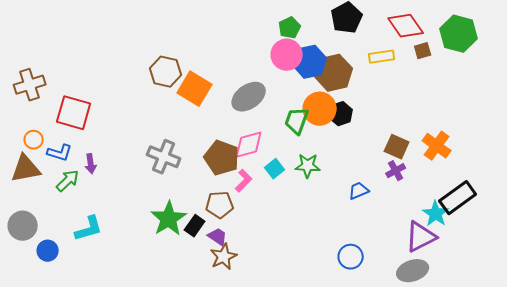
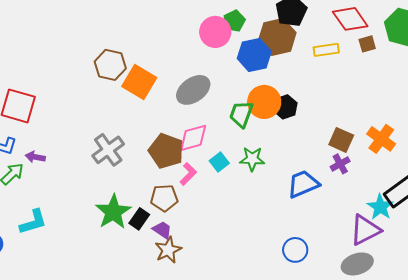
pink circle: (287, 55) -> (215, 32), moved
brown hexagon: (334, 73) -> (277, 37), moved
gray cross: (164, 157) -> (108, 150), turned 32
purple arrow: (91, 164) -> (35, 157), turned 108
blue trapezoid: (359, 191) -> (303, 184), size x1.6

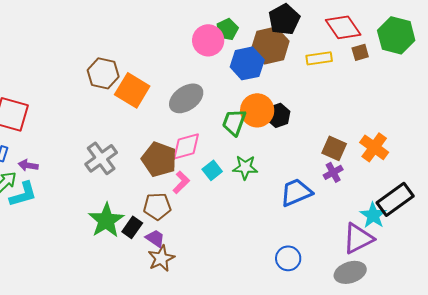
cyan L-shape: (33, 222) -> (23, 194), moved

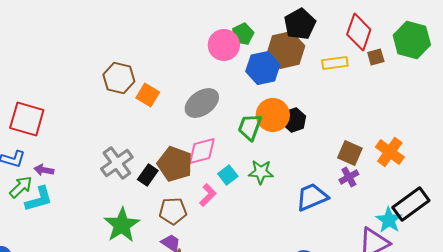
red diamond: (343, 27) -> (359, 32), turned 54
orange square: (132, 90) -> (148, 95), size x0.7
pink L-shape: (181, 182) -> (208, 195), moved
black rectangle: (132, 227) -> (148, 175), moved

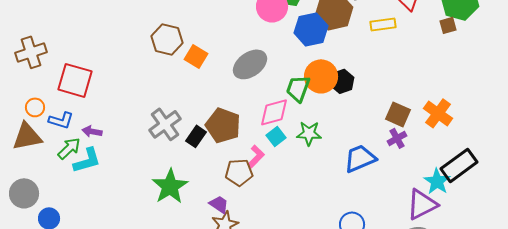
brown square: (376, 57) -> (448, 25), moved
pink diamond: (202, 151) -> (274, 112), moved
brown pentagon: (173, 211) -> (239, 172), moved

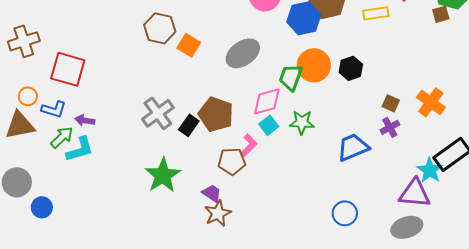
black hexagon: (342, 81) -> (351, 68), moved
brown square: (398, 114) -> (391, 103), size x0.7
purple triangle: (422, 204) -> (415, 193), turned 32

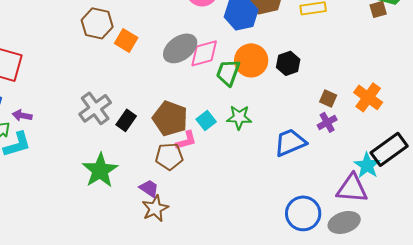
pink diamond: (267, 101) -> (204, 53), moved
brown pentagon: (216, 114) -> (170, 118), moved
pink L-shape: (249, 145) -> (186, 140), turned 30
blue circle: (345, 213) -> (303, 213), moved, size x1.4

